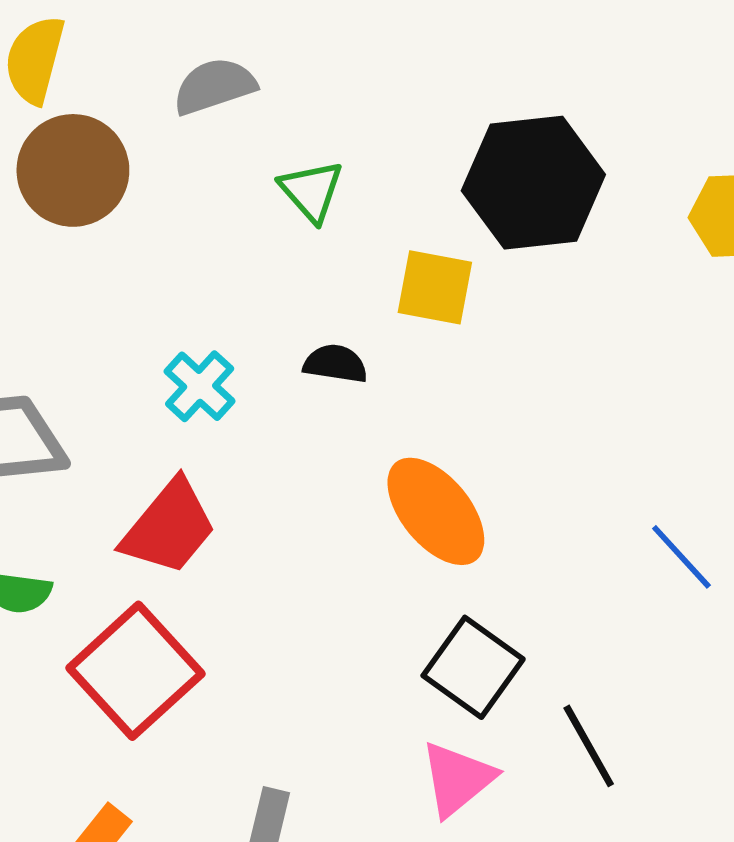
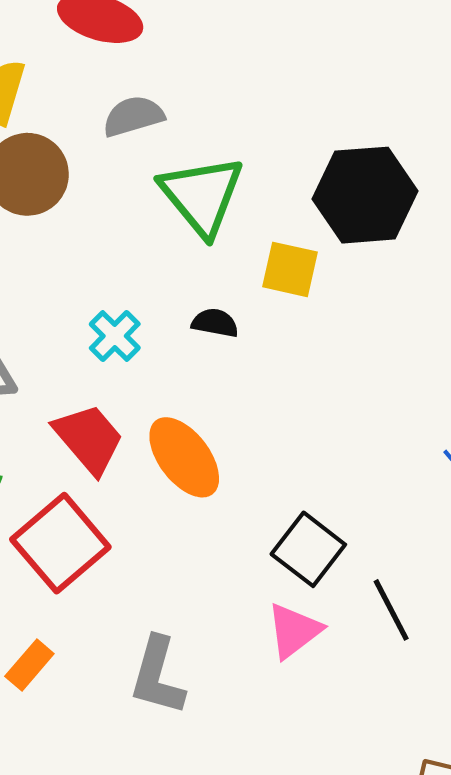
green triangle: (311, 191) -> (202, 195), size x1.8
orange ellipse: (436, 511) -> (184, 457), moved
red trapezoid: (169, 527) -> (89, 439), turned -82

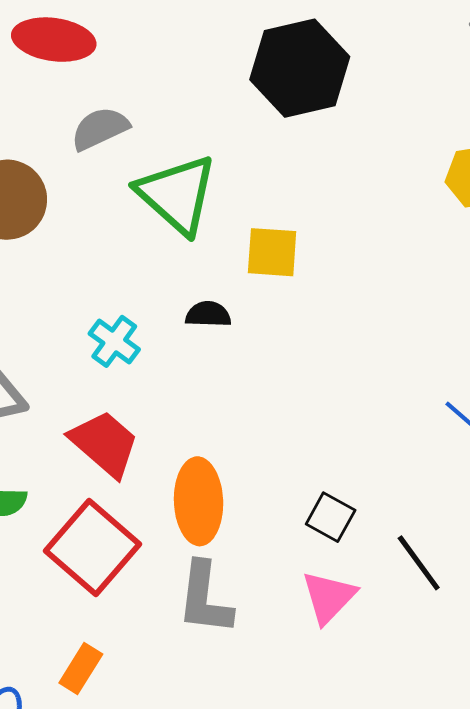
black hexagon: (365, 195) -> (300, 68), moved
orange ellipse: (184, 457) -> (199, 501), moved, turned 44
black square: (308, 549) -> (331, 517), size x0.7
gray L-shape: (157, 676) -> (205, 598), moved

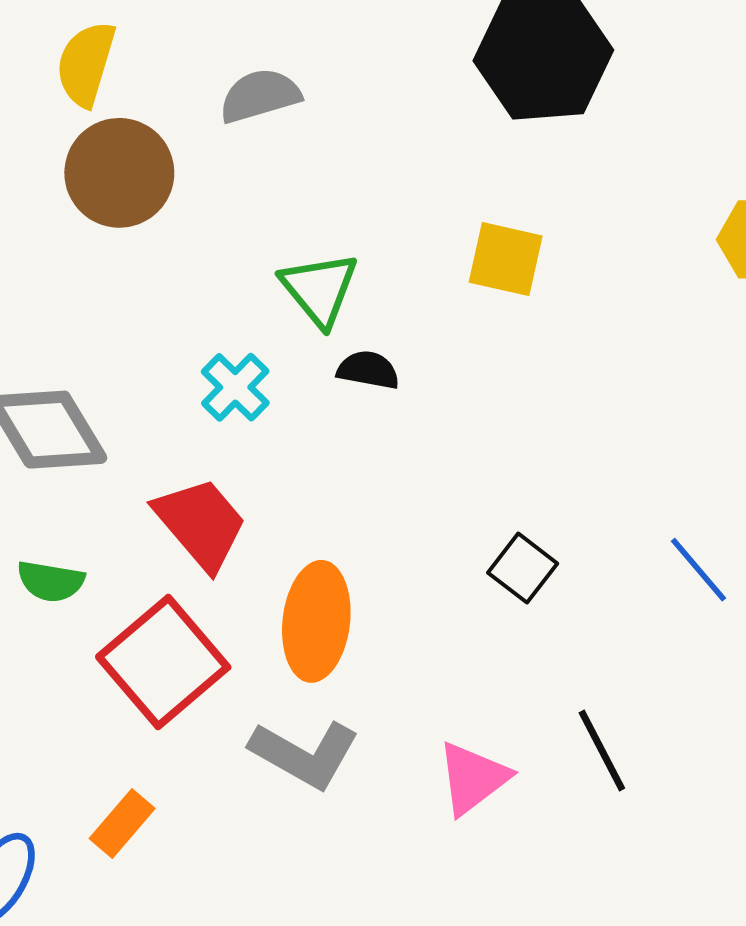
green triangle: (177, 194) -> (319, 289), moved, size x0.7
yellow square: (272, 252) -> (506, 259), moved
black square: (331, 517) -> (523, 568), moved
gray L-shape: (205, 598) -> (305, 754), turned -76

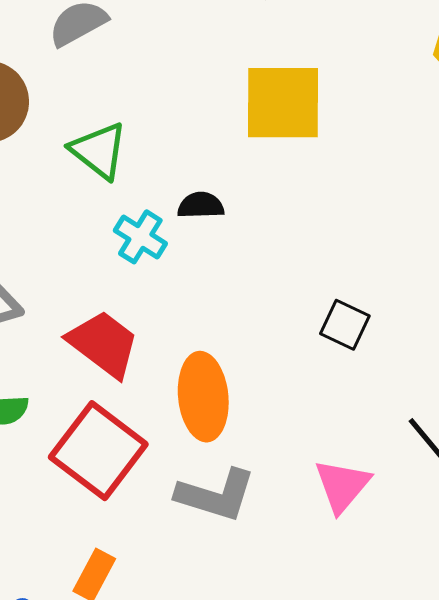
yellow square: (506, 259) -> (283, 103), size x1.5
green triangle: (319, 289) -> (99, 151), moved
cyan cross: (235, 387) -> (140, 237), moved

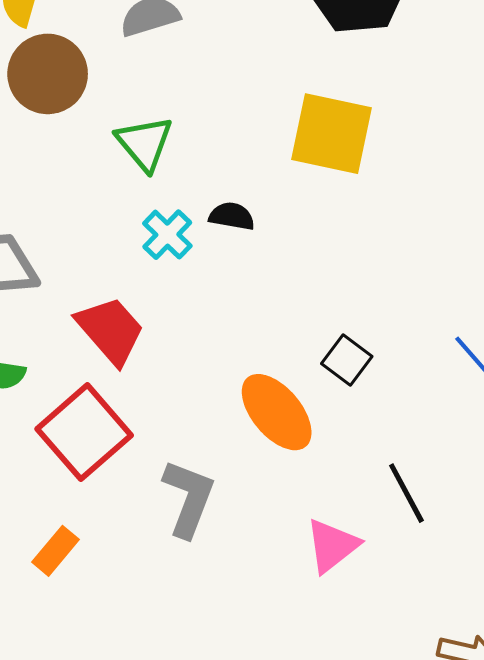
orange ellipse: (203, 397) -> (277, 412), moved, turned -46
pink triangle: (342, 486) -> (332, 546), moved
gray L-shape: (216, 495) -> (189, 498), turned -98

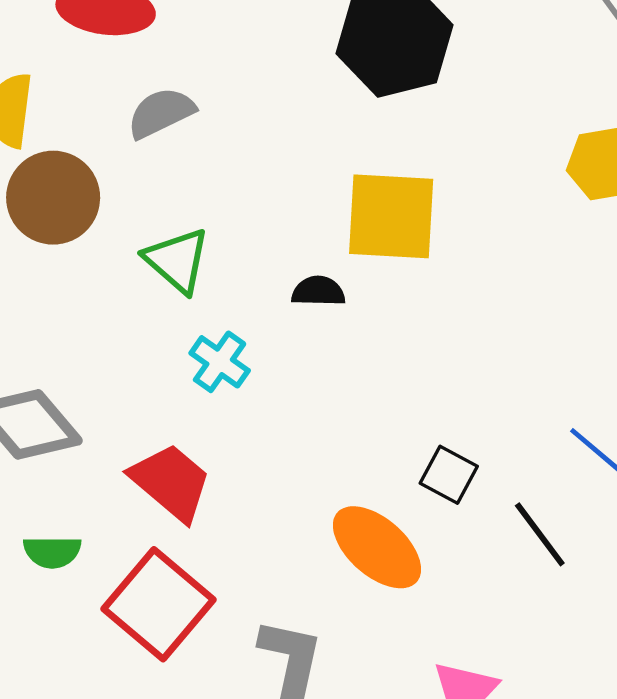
black semicircle: (232, 216) -> (318, 291), moved
black line: (406, 493) -> (540, 534), moved

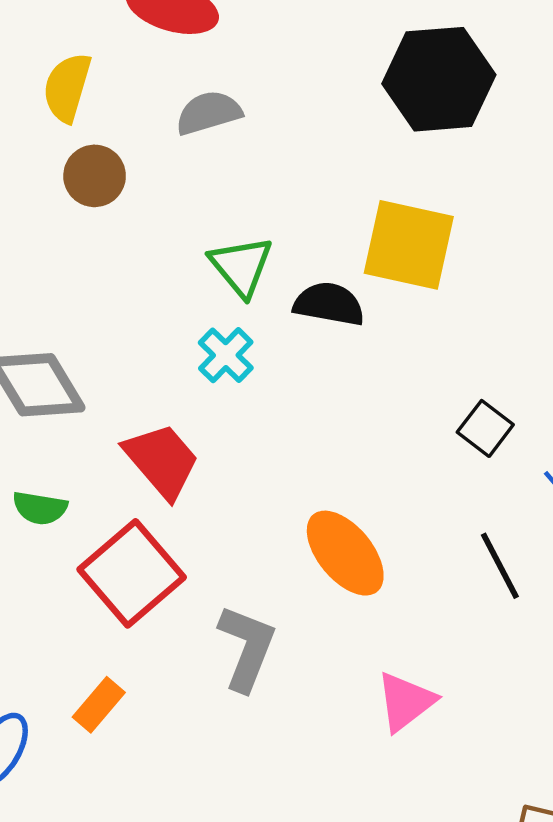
brown circle: (53, 198) -> (95, 176), size x0.7
green triangle: (177, 260) -> (241, 266), moved
black semicircle: (318, 291) -> (329, 304), size x1.4
black square: (449, 475) -> (485, 428), moved

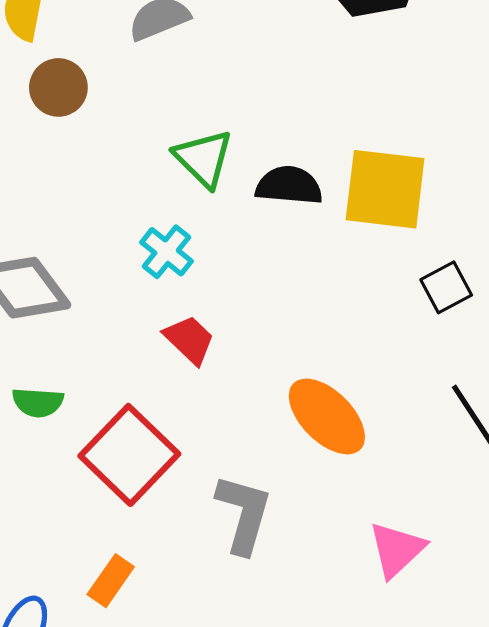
yellow square: (409, 245) -> (385, 189), moved
cyan cross: (226, 355) -> (167, 252), moved
black square: (485, 428) -> (446, 287), turned 30
red trapezoid: (162, 461) -> (189, 340), moved, size x0.7

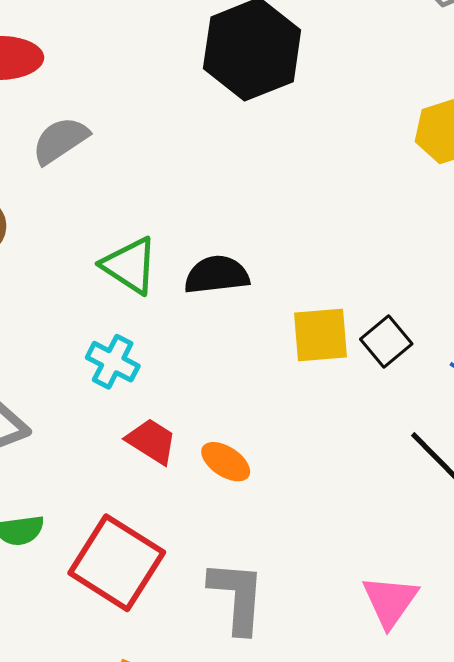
yellow square: (385, 189) -> (320, 335), moved, size x0.7
orange ellipse: (327, 416) -> (226, 462), moved, size x0.6

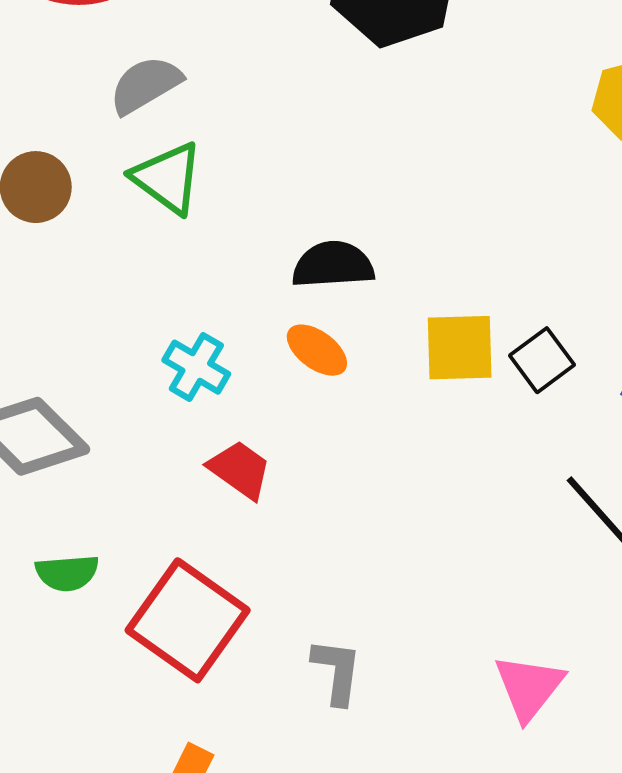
green triangle: (130, 265) -> (167, 178), moved
orange ellipse: (226, 462) -> (317, 350), moved
gray L-shape: (237, 597) -> (337, 671), size x0.7

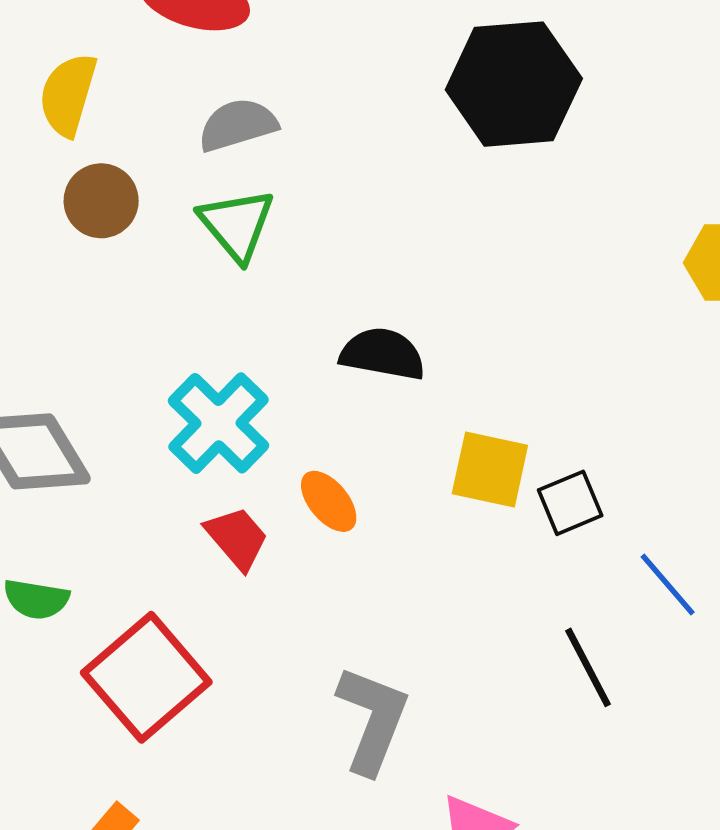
orange ellipse: (317, 350) -> (329, 501), moved
cyan cross: (196, 367) -> (219, 423), size x1.5
gray L-shape: (337, 671) -> (372, 720), moved, size x1.5

